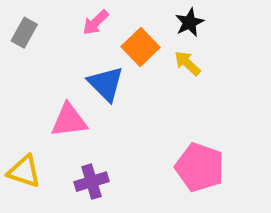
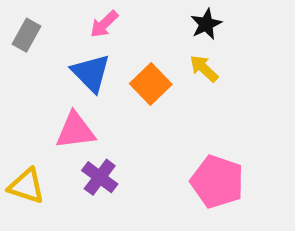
orange square: (140, 47) -> (151, 84), moved
blue triangle: (106, 84) -> (91, 73), moved
purple cross: (92, 182) -> (100, 177), moved, turned -36

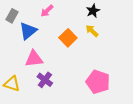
blue triangle: (91, 73) -> (28, 31), moved, turned 36

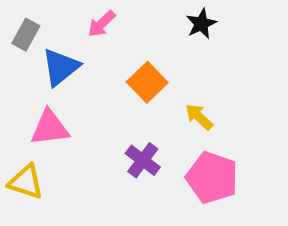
yellow arrow: (92, 31) -> (199, 117), moved
pink triangle: (34, 59) -> (50, 128), moved
purple cross: (45, 80) -> (143, 160), moved

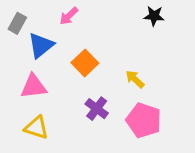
black star: (201, 24) -> (154, 16), moved, turned 30
orange square: (147, 82) -> (85, 63), moved
yellow triangle: (26, 182) -> (36, 128), moved

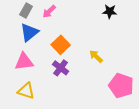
gray rectangle: (17, 23) -> (26, 10), moved
purple cross: (97, 109) -> (61, 68), moved
pink pentagon: (144, 120) -> (121, 86), moved

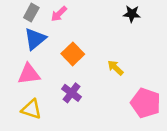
purple cross: (61, 68) -> (72, 93), moved

